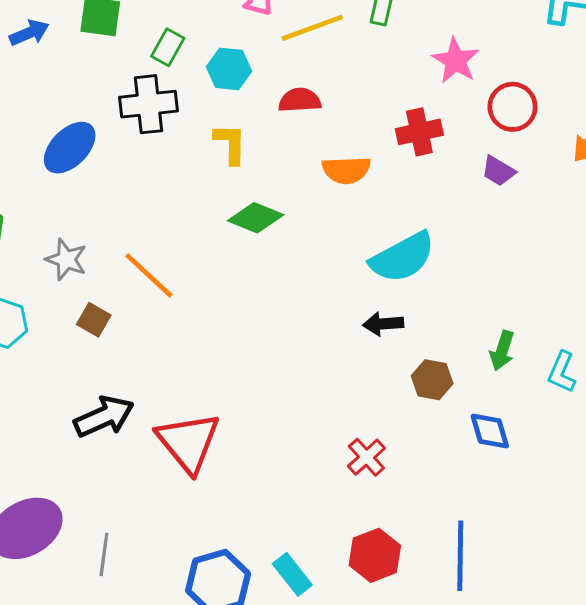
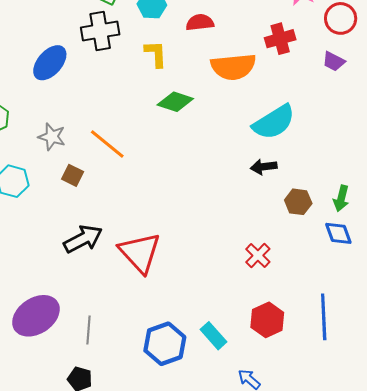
orange semicircle: (346, 170) -> (233, 67), size x1.4
green arrow: (502, 351) -> (341, 198), moved

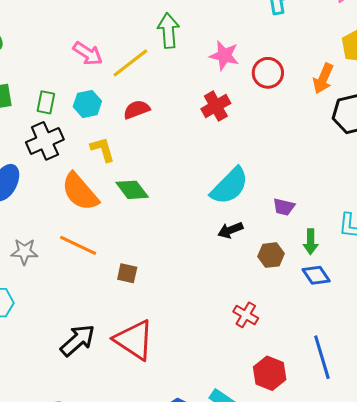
purple trapezoid: (334, 61) -> (284, 207), moved
orange semicircle: (233, 67) -> (80, 192), moved, turned 69
green diamond: (175, 102) -> (132, 190), turned 48
brown square: (73, 175) -> (127, 273), moved

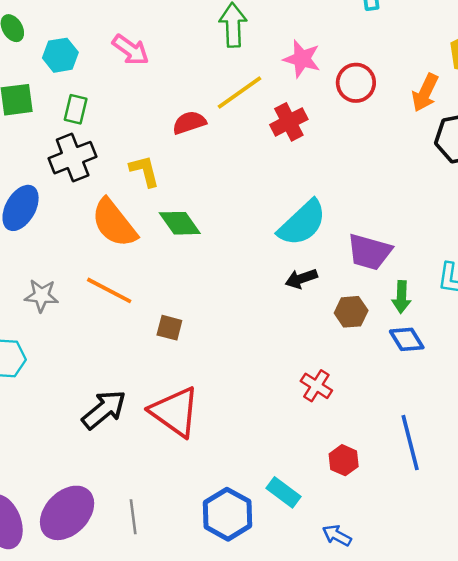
yellow line: (130, 63) -> (239, 93), moved
cyan hexagon: (87, 104) -> (60, 55), moved
purple trapezoid: (284, 207) -> (369, 252), size x1.6
red hexagon: (270, 373) -> (344, 460), size x0.7

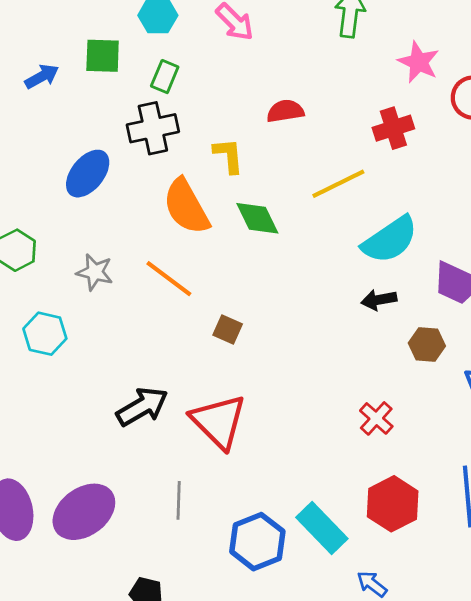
yellow line: (239, 93) -> (338, 184), moved
red hexagon: (344, 460) -> (393, 504), size x1.6
cyan rectangle: (284, 492) -> (322, 528), size x1.4
gray line: (133, 517) -> (179, 500), moved

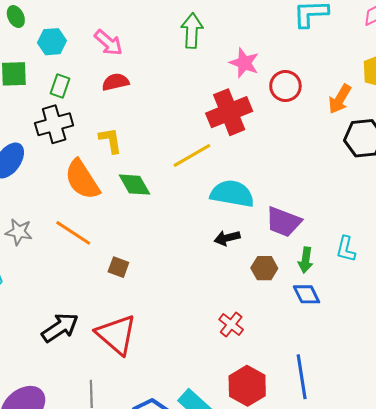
red semicircle: (285, 111) -> (115, 82), moved
red cross: (393, 128) -> (229, 112), size x1.5
cyan semicircle: (390, 240) -> (232, 194), turned -132

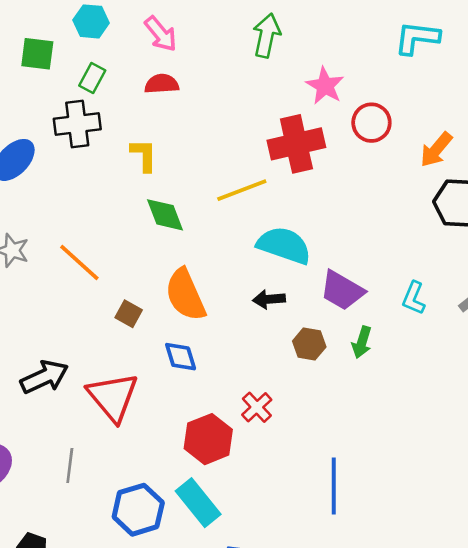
orange semicircle: (82, 180) -> (185, 295), moved
cyan L-shape: (346, 249) -> (414, 298), moved
blue diamond: (307, 294) -> (181, 357), moved
red hexagon: (247, 386) -> (208, 439), moved

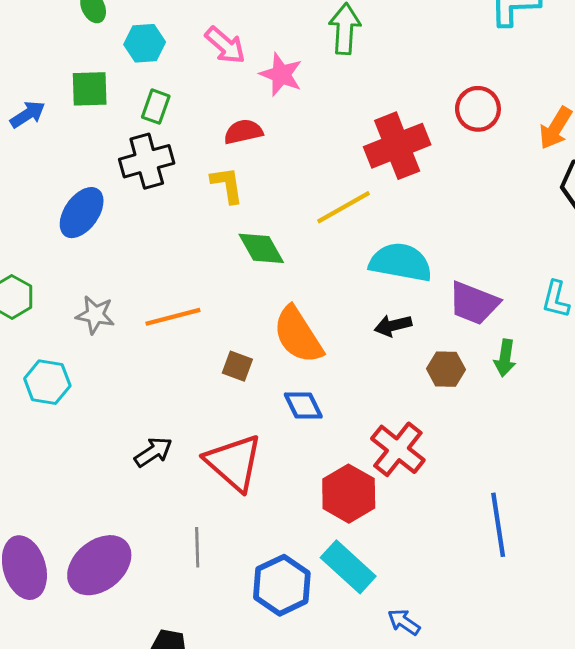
red semicircle: (162, 84) -> (243, 132), moved
pink star: (325, 86) -> (281, 74), moved
orange line: (79, 262) -> (173, 317), turned -48
black arrow: (44, 377) -> (153, 452), size x0.7
red cross: (257, 407) -> (398, 449), size x1.5

